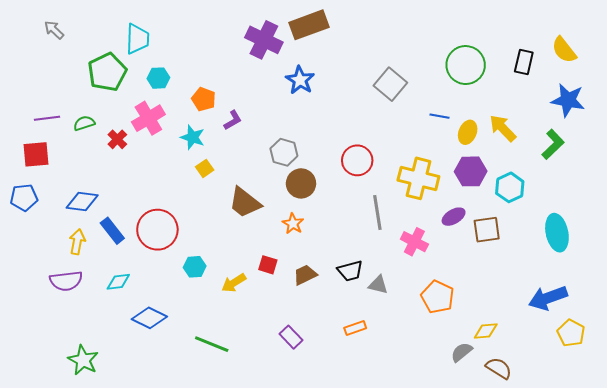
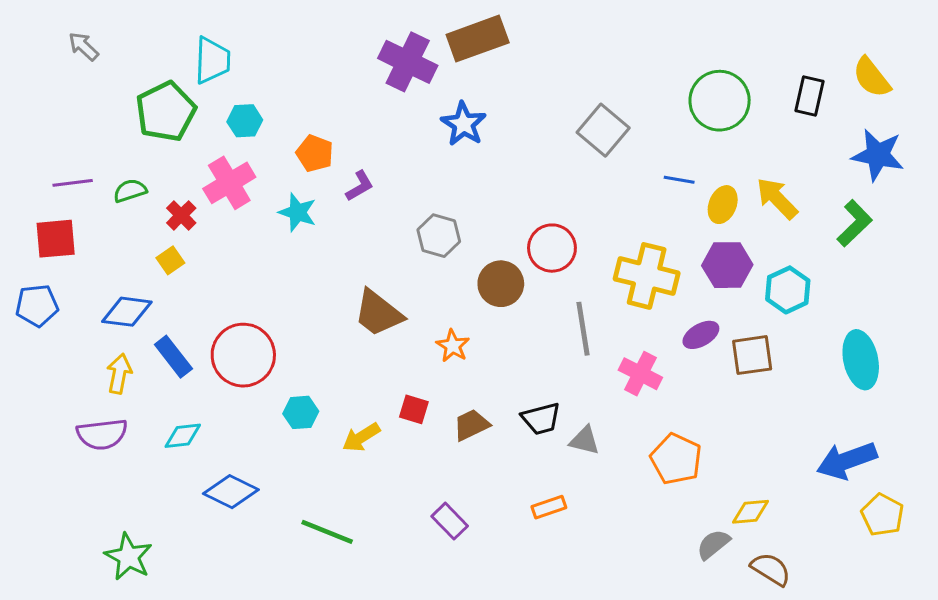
yellow square: (205, 168) -> (170, 260), moved
brown circle: (301, 183) -> (501, 284), moved

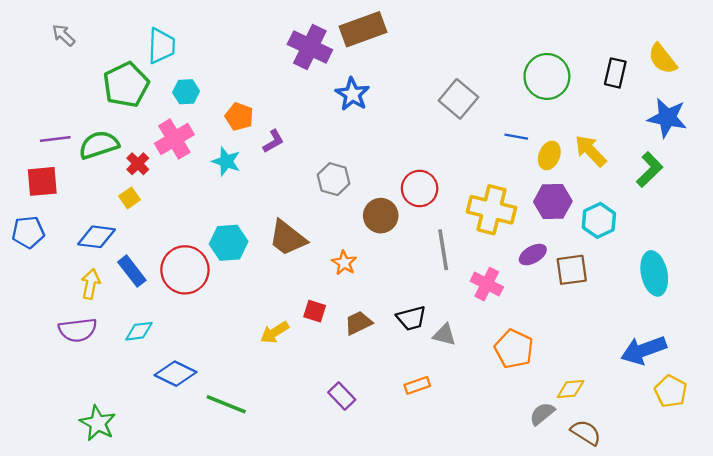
green semicircle: (130, 191) -> (99, 145), size x1.6
cyan hexagon: (301, 412) -> (229, 243), moved, size x1.4
green line: (327, 532) -> (226, 404), moved

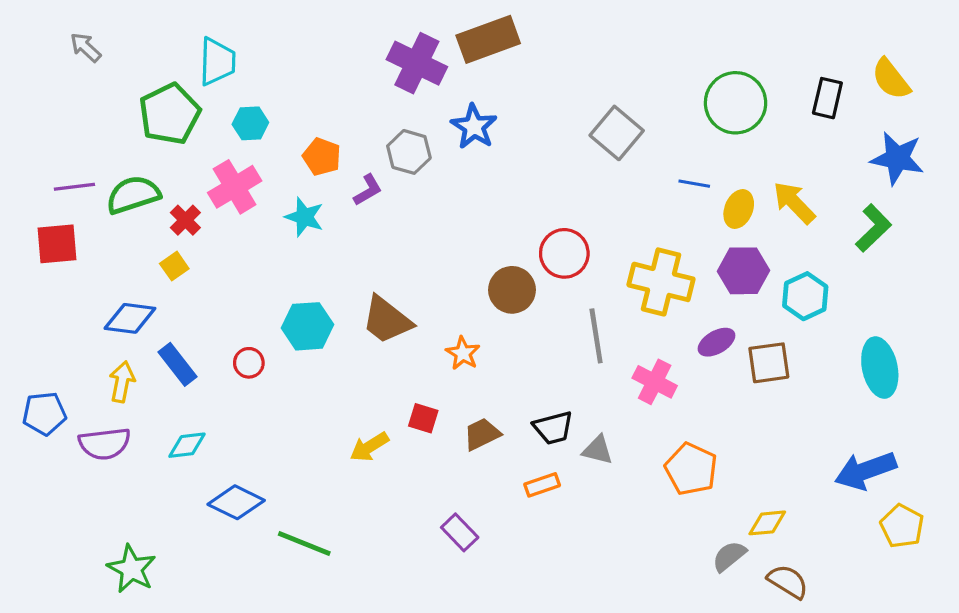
gray hexagon: (334, 179) -> (409, 152), moved
blue pentagon: (28, 232) -> (44, 414), moved
red circle: (185, 270) -> (249, 363), size x0.5
orange rectangle: (417, 385) -> (542, 485), moved

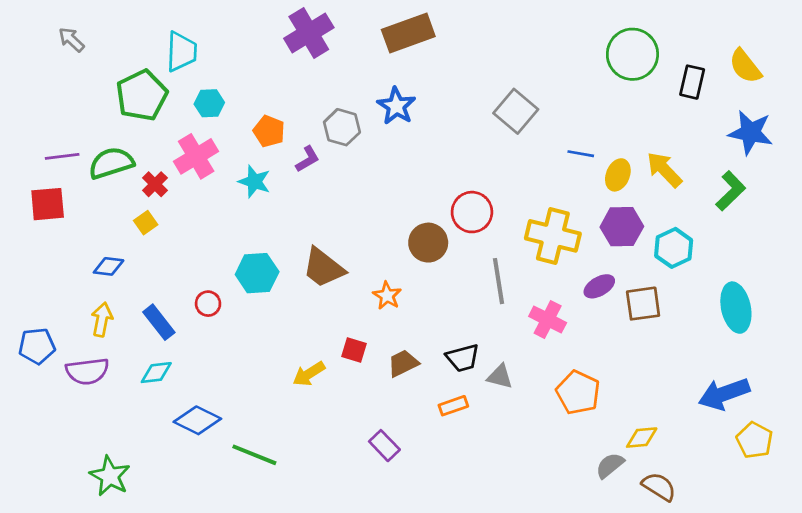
purple cross: (417, 63) -> (309, 33), moved, turned 33
green circle: (736, 103) -> (632, 54), moved
blue diamond: (130, 318) -> (109, 266), size x0.7
blue rectangle: (178, 364) -> (159, 322), moved

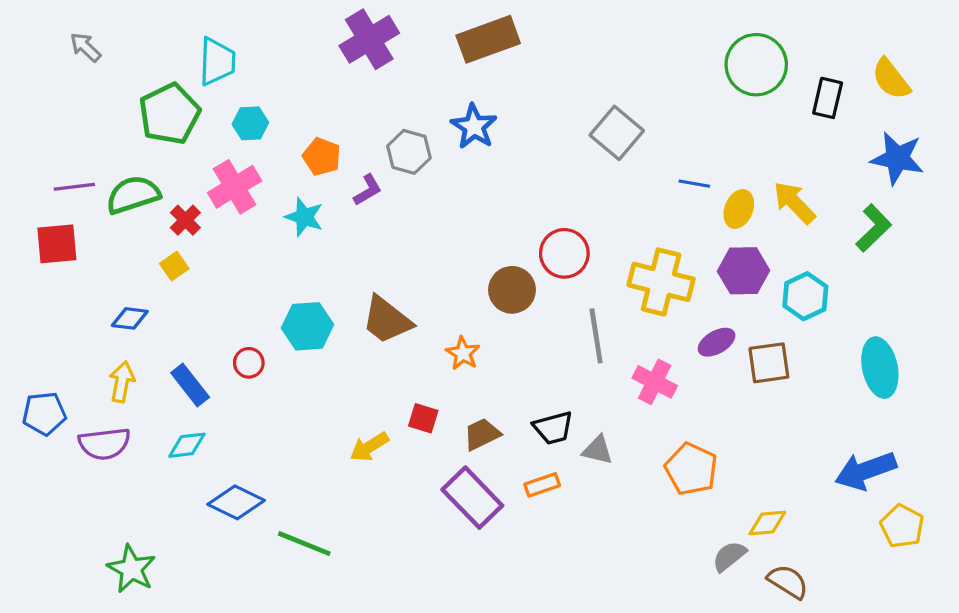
purple rectangle: (384, 446) -> (472, 498), moved, size x1.6

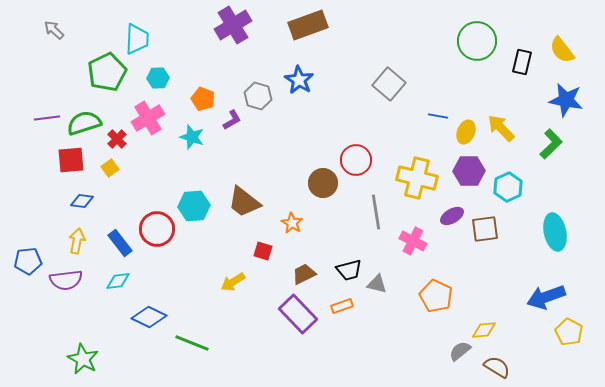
red square: (57, 244) -> (71, 160), moved
red circle: (249, 363) -> (157, 229), size x1.8
red square: (423, 418) -> (263, 251), moved

